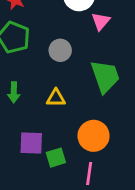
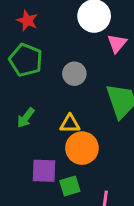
green arrow: (14, 92) -> (26, 118), turned 36
orange circle: (94, 136) -> (82, 148), moved

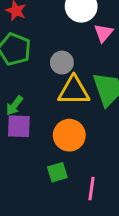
yellow triangle: (70, 124) -> (74, 91), moved, size x1.6
purple square: (44, 171) -> (19, 126), moved

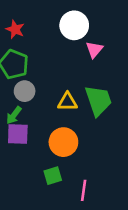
gray circle: (62, 63) -> (25, 91), moved
yellow triangle: (74, 91) -> (67, 102), size x0.7

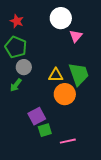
purple square: (18, 134) -> (37, 116), moved, turned -30
orange circle: (63, 142) -> (65, 94), moved
pink line: (84, 190) -> (68, 141), turned 70

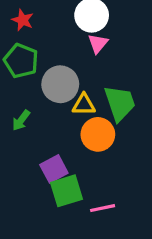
pink triangle: (76, 36) -> (98, 43), moved
gray circle: (24, 67) -> (60, 84), moved, size x1.5
green square: (45, 130) -> (67, 191), size x1.5

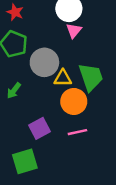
green square: (67, 191) -> (25, 161), moved
pink line: (103, 208) -> (77, 132), moved

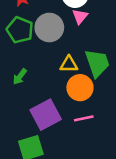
gray circle: (44, 62) -> (49, 27), moved
purple square: (40, 128) -> (46, 115), size x1.4

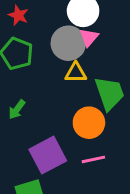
gray circle: (49, 27) -> (68, 43), moved
yellow triangle: (69, 64) -> (76, 73), moved

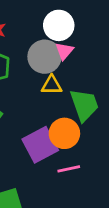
purple square: (48, 155) -> (40, 145), moved

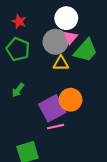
green trapezoid: (84, 105) -> (86, 50), moved, turned 60
pink line: (69, 169) -> (56, 127), moved

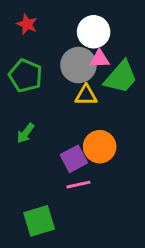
red star: (19, 21) -> (27, 24), moved
pink triangle: (71, 37) -> (100, 59), turned 48
purple square: (52, 108) -> (74, 159), size x0.7

